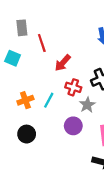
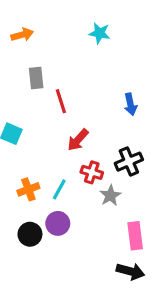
gray rectangle: (22, 28) -> (36, 78), moved
red line: (42, 43) -> (61, 101), moved
purple circle: (73, 126) -> (58, 223), moved

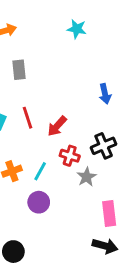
red line: (61, 101) -> (27, 118), moved
black circle: (30, 234) -> (13, 252), moved

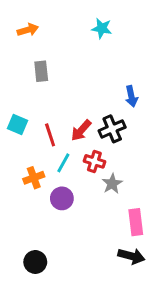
red line: (27, 118) -> (50, 135), moved
black cross: (104, 146) -> (112, 129), moved
cyan line: (40, 171) -> (63, 163), moved
purple circle: (39, 202) -> (62, 198), moved

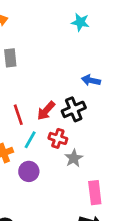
cyan star: (102, 28) -> (80, 22), moved
blue arrow: (131, 96) -> (91, 80), turned 114

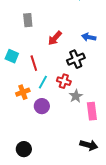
red arrow: (46, 111) -> (55, 38), moved
pink rectangle: (95, 193) -> (92, 111), moved

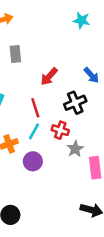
blue arrow: (89, 37) -> (91, 75), turned -144
red line: (34, 63) -> (35, 108), moved

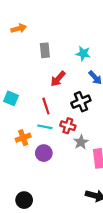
cyan star: (81, 20) -> (83, 54), moved
gray rectangle: (15, 54) -> (45, 50), moved
cyan line: (34, 131) -> (45, 127), turned 72

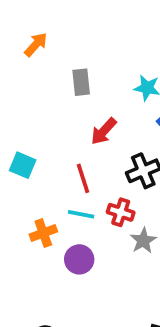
orange arrow: (19, 28) -> (36, 44), turned -32

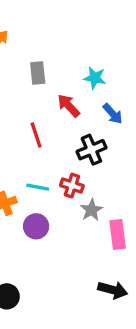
red arrow: (104, 131) -> (69, 106), moved, turned 95
red line: (83, 178) -> (36, 135), moved

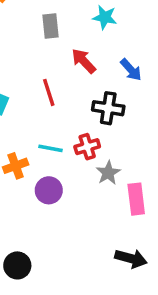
cyan star: (95, 78) -> (105, 17), moved
black cross: (91, 150) -> (108, 108), turned 32
red cross: (72, 186) -> (87, 147), turned -35

